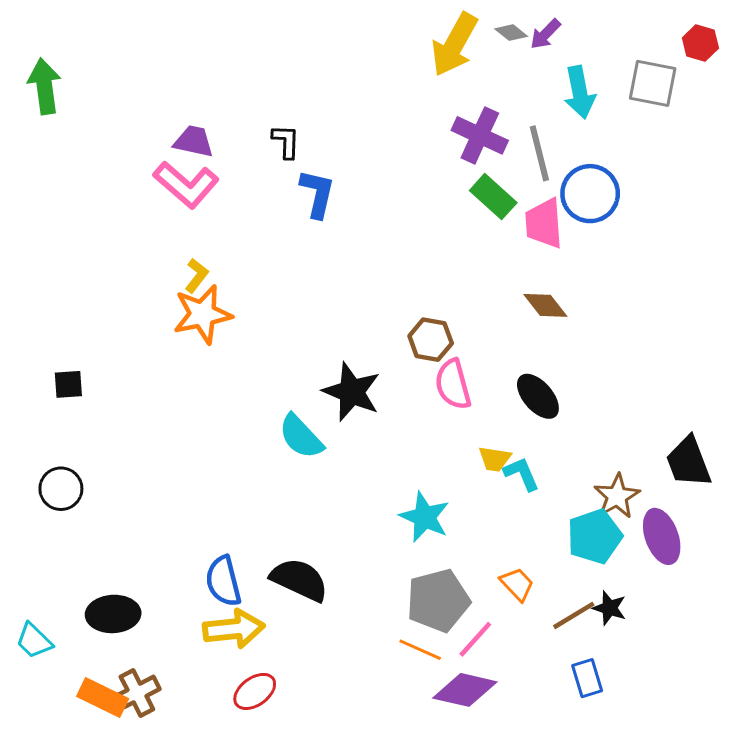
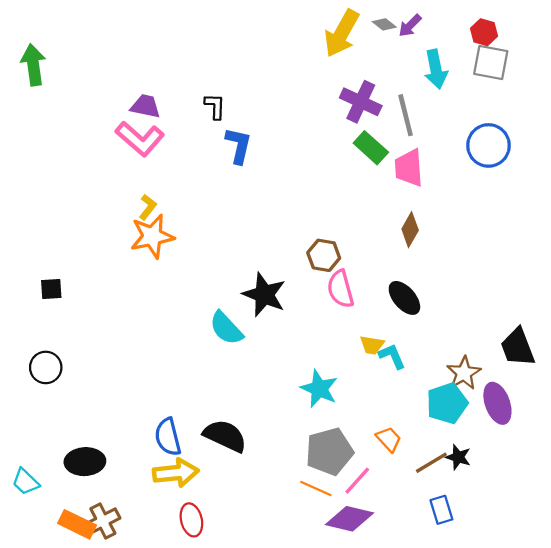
red hexagon: (700, 43) -> (484, 32), moved
blue circle: (590, 194) -> (488, 145), moved
brown diamond: (545, 305) -> (410, 230), turned 68
red ellipse: (255, 691) -> (191, 520), turned -68

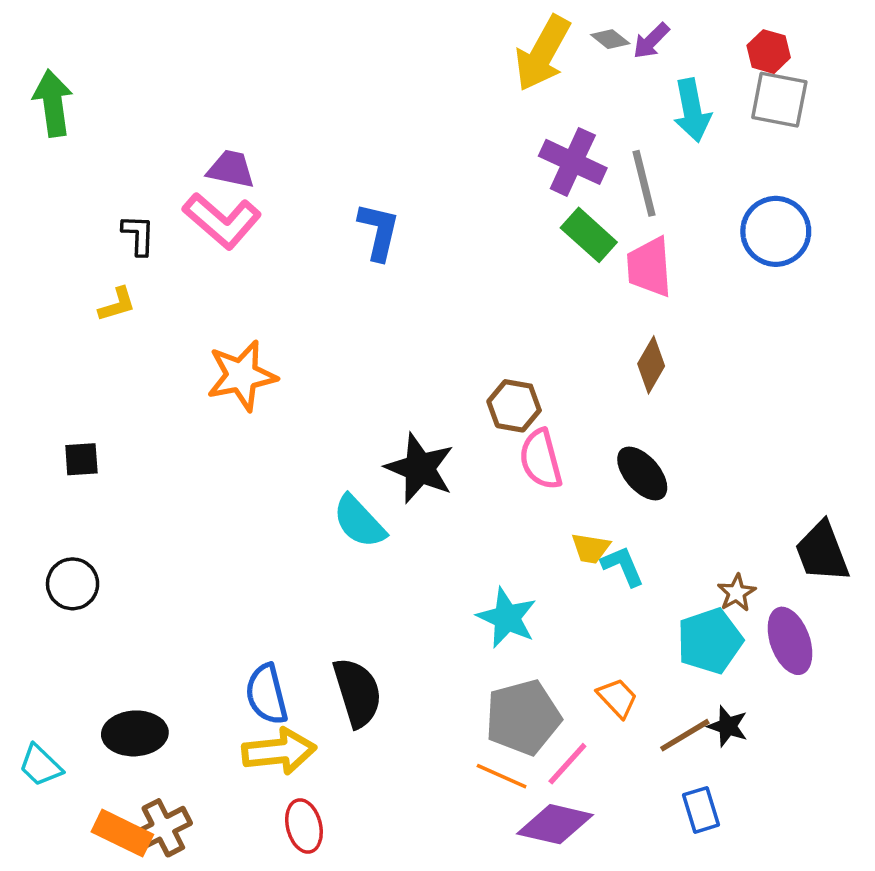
black L-shape: (215, 106) -> (138, 235), moved
yellow L-shape: (148, 207) -> (117, 304), moved, turned 35
brown star: (464, 373) -> (737, 593), size x0.7
black semicircle: (225, 436) -> (357, 692), turned 48

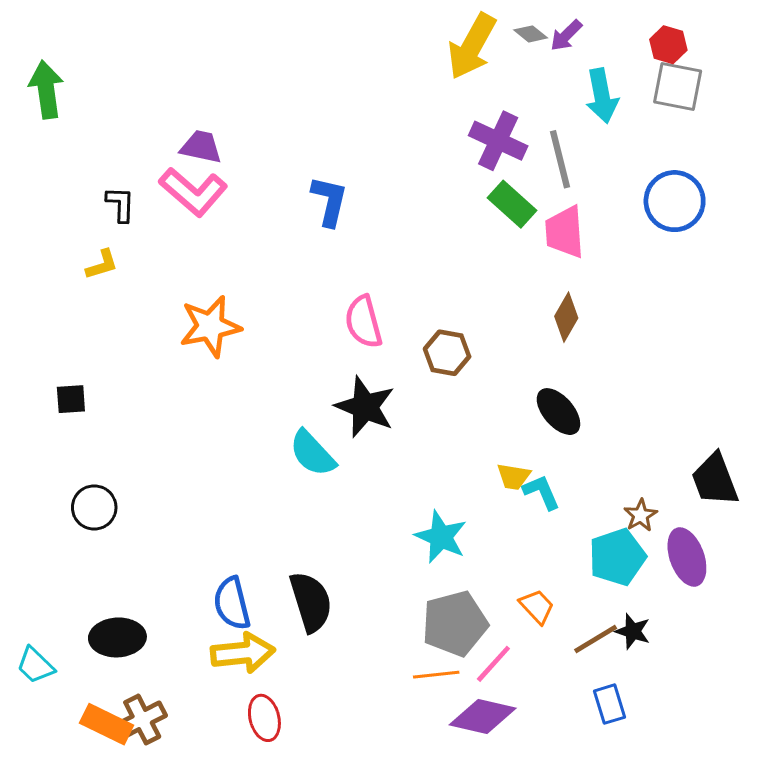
pink semicircle: (541, 459) -> (363, 322), moved
black circle: (73, 584) -> (94, 507), moved
orange line: (502, 776) -> (436, 675), turned -30

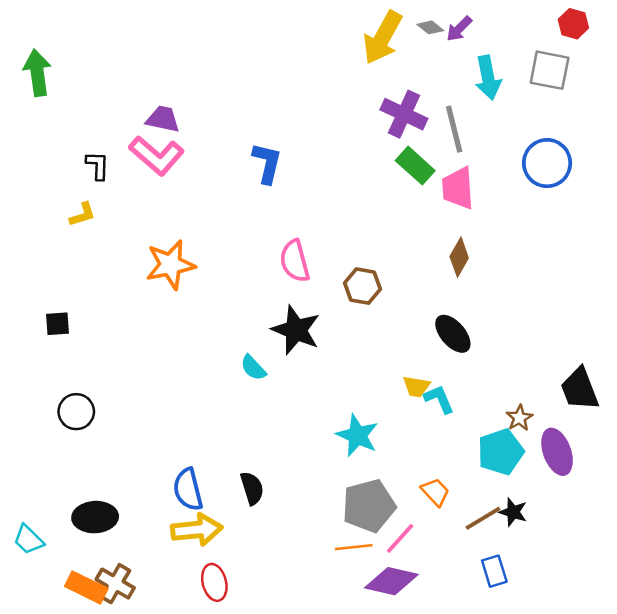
red hexagon: (668, 45) -> (573, 24), moved
cyan semicircle: (312, 453) -> (253, 368), size x0.7
black semicircle: (311, 602) -> (252, 488), size x0.7
brown cross: (142, 719) -> (115, 584), turned -33

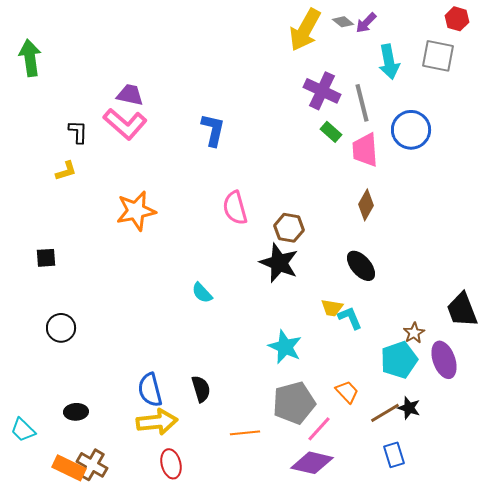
blue circle: (547, 163) -> (411, 130), moved
green rectangle: (415, 166) -> (331, 132), size x0.7
black star: (296, 330) -> (279, 263), moved
black ellipse: (95, 517) -> (76, 412), size x0.7
orange line: (354, 547) -> (245, 433), moved

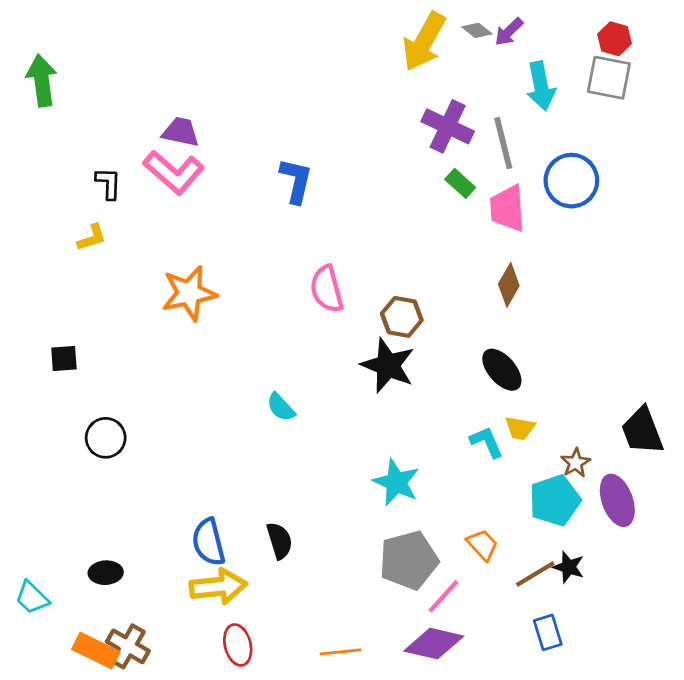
red hexagon: (457, 19) -> (614, 39), moved
yellow trapezoid: (332, 308) -> (520, 428), moved
black circle: (61, 328) -> (106, 438), moved
orange line: (245, 433) -> (341, 652), moved

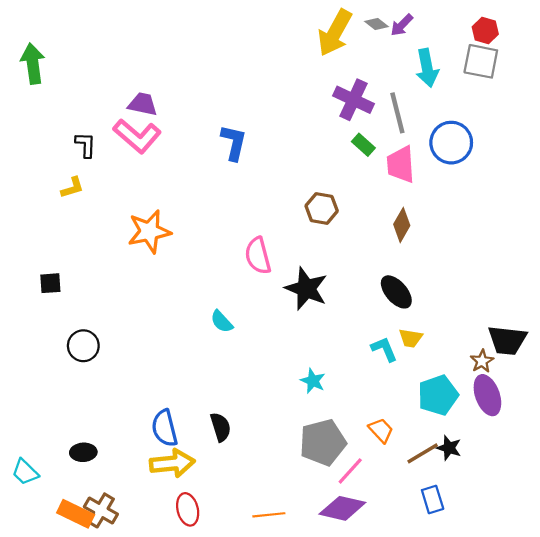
pink semicircle: (327, 289) -> (258, 256), moved
brown hexagon: (402, 317) -> (322, 208), moved
black trapezoid: (642, 431) -> (507, 340), turned -63
brown star: (576, 463) -> (482, 361), moved
cyan star: (396, 482) -> (313, 381), size x0.7

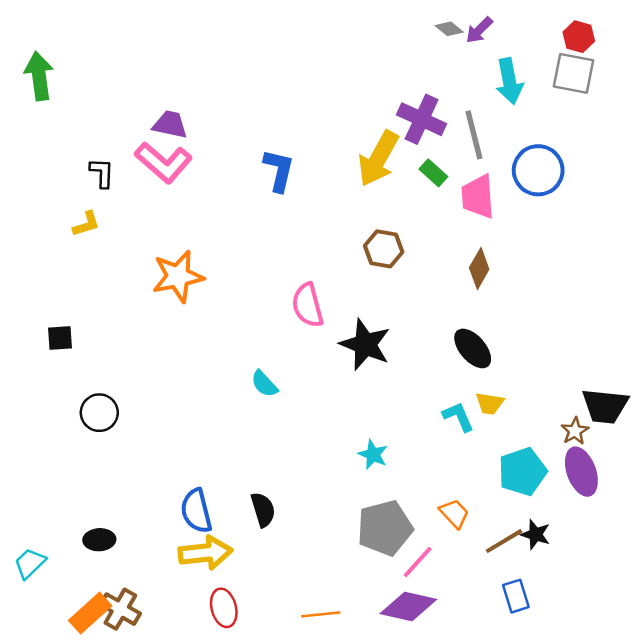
yellow arrow: (335, 33) -> (378, 159), moved
cyan trapezoid: (25, 472) -> (30, 563), turned 92
orange rectangle: (76, 514) -> (90, 613), turned -68

